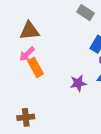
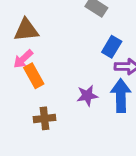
brown cross: (26, 117) -> (45, 118), moved

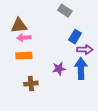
pink arrow: (23, 59) -> (24, 38), moved, turned 40
orange rectangle: (34, 76) -> (24, 56), turned -63

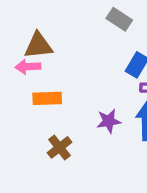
pink arrow: (24, 38) -> (28, 67), moved
brown cross: (31, 84) -> (60, 147), turned -32

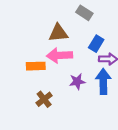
brown triangle: (38, 46) -> (58, 33), moved
pink arrow: (28, 67) -> (59, 55), moved, size x1.5

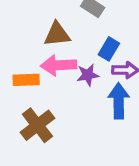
purple star: (77, 81) -> (88, 75), moved
brown cross: (44, 99) -> (37, 125), size x1.5

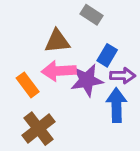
purple star: (88, 75) -> (87, 80), size x1.5
orange rectangle: (26, 80) -> (28, 85), turned 55

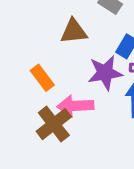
pink arrow: (59, 71) -> (75, 106), moved

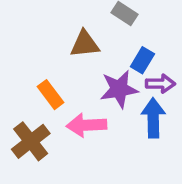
brown cross: (54, 124) -> (31, 141), moved

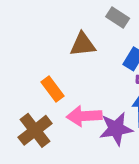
purple star: (119, 89) -> (116, 129), moved

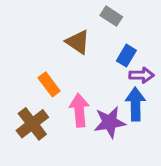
brown triangle: (83, 45) -> (78, 42), turned 40
pink arrow: (84, 116) -> (79, 110), turned 88

